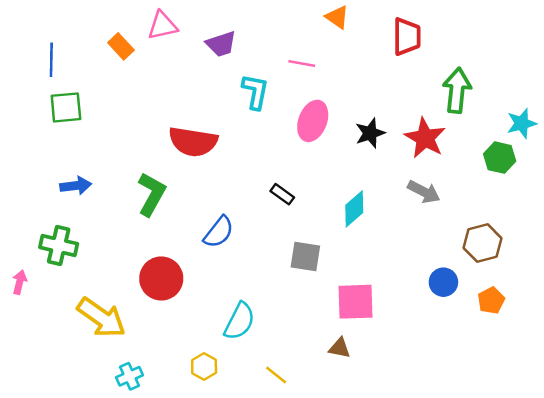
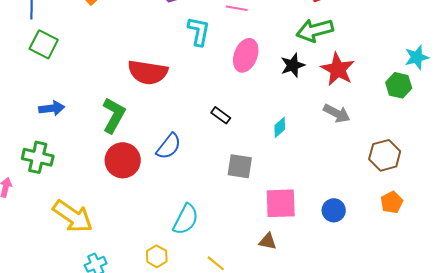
green arrow: (457, 90) -> (315, 30), moved, turned -111
green square: (66, 107) -> (44, 44), turned 32
cyan diamond: (354, 209) -> (280, 127), size x0.7
red circle: (161, 278) -> (123, 160), moved
blue circle: (443, 282) -> (334, 210), moved

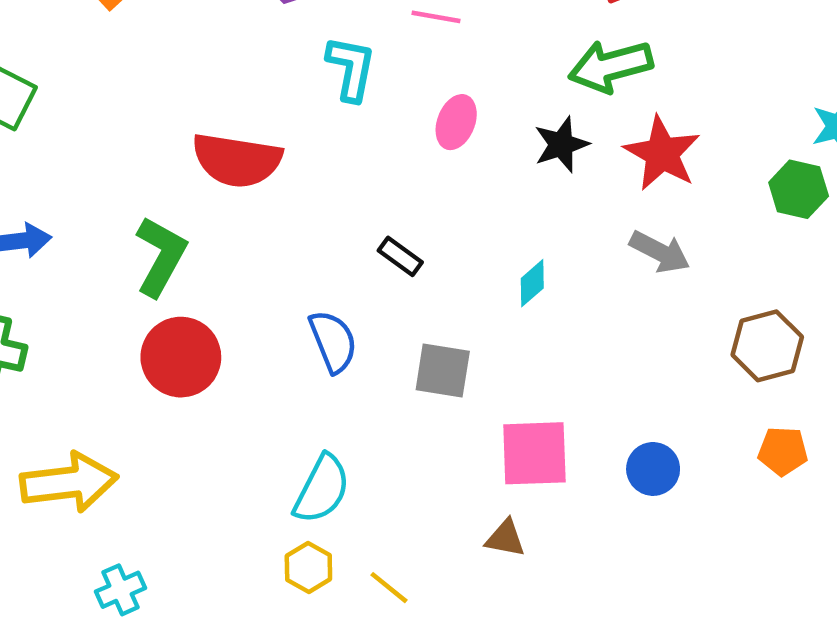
pink ellipse: (246, 55) -> (456, 122), size x0.7
blue semicircle: (169, 146) -> (333, 341), moved, turned -60
orange pentagon: (392, 202) -> (783, 451), turned 30
yellow arrow: (73, 216) -> (69, 482), turned -42
yellow hexagon: (157, 256) -> (308, 567), moved

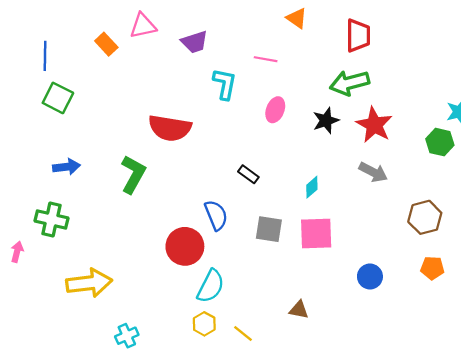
red circle: (181, 357) -> (185, 246), moved
pink square: (534, 453) -> (316, 233), moved
cyan cross: (120, 590) -> (127, 336), moved

